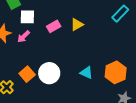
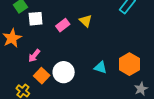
yellow triangle: (77, 25) -> (86, 21), turned -40
pink arrow: (24, 37) -> (34, 56), moved

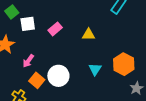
yellow triangle: (86, 21) -> (89, 35), moved, turned -40
cyan triangle: (100, 68) -> (95, 69), turned 48

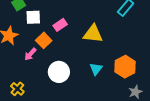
yellow triangle: (89, 35) -> (93, 34), size x1.5
orange square: (37, 80) -> (44, 40), moved

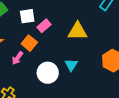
white square: (33, 17) -> (27, 16), moved
cyan triangle: (96, 69) -> (71, 65), moved

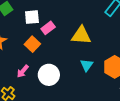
pink arrow: (17, 58) -> (23, 71), moved
cyan triangle: (71, 65) -> (87, 65), moved

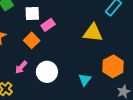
yellow triangle: (81, 35) -> (93, 33), moved
cyan triangle: (87, 65) -> (85, 80), moved

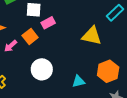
pink arrow: (21, 67) -> (11, 46), moved
cyan triangle: (85, 80) -> (78, 81), turned 32

